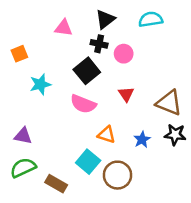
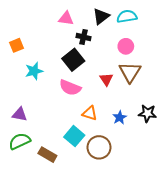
black triangle: (105, 19) -> (101, 16), moved
pink triangle: (64, 28) -> (66, 18), moved
pink circle: (124, 54) -> (126, 46), moved
brown triangle: (169, 103) -> (130, 72), moved, turned 40

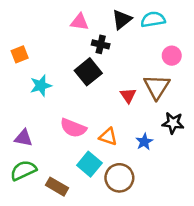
pink circle: (126, 46) -> (172, 56), moved
pink semicircle: (70, 88) -> (73, 128), moved
black star: (147, 113) -> (173, 123), moved

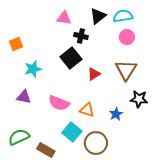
pink circle: (172, 56) -> (127, 37), moved
red triangle: (128, 96) -> (94, 74), moved, turned 32
purple triangle: (23, 138) -> (24, 97), moved

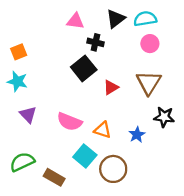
cyan star: (33, 69) -> (17, 81), moved, turned 30
purple triangle: (24, 97) -> (28, 115), turned 35

